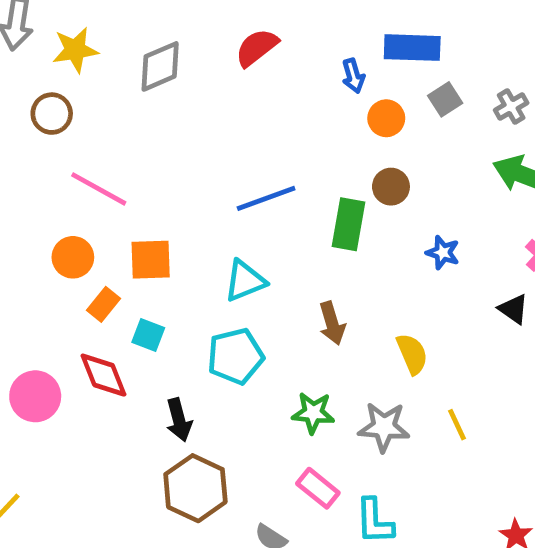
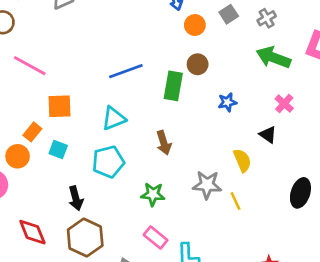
blue star: (443, 253) -> (227, 102), turned -30
orange circle: (73, 257) -> (18, 156), moved
yellow semicircle: (412, 354) -> (242, 160), moved
red diamond: (104, 375) -> (32, 232), moved
gray star: (384, 427) -> (207, 185), moved

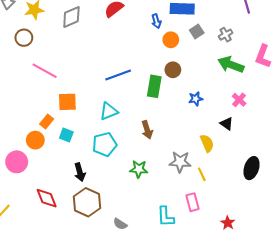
pink rectangle: (156, 238) -> (193, 202), moved, turned 36

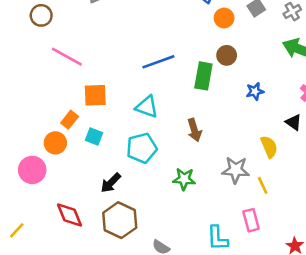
cyan triangle: (109, 111) -> (147, 107), turned 42
black arrow: (80, 172) -> (111, 183), turned 60

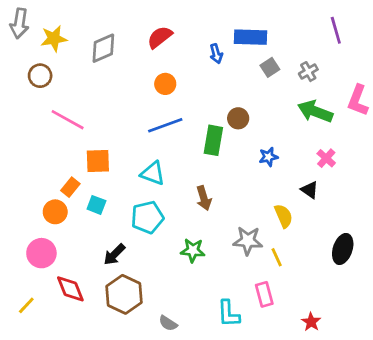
orange circle: (224, 18) -> (165, 84), moved
pink circle: (32, 170) -> (41, 253), moved
yellow line: (17, 230) -> (26, 305), moved

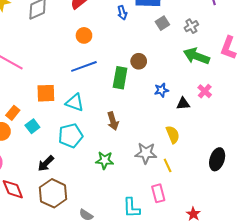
orange square: (98, 161) -> (46, 93), moved
black triangle: (310, 190) -> (183, 104), moved, turned -40
cyan square: (96, 205) -> (32, 126), turned 32

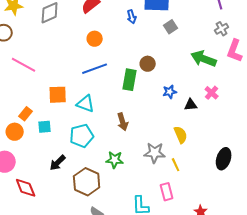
gray cross: (191, 26) -> (222, 29), moved
cyan square: (32, 126) -> (45, 127), turned 32
brown hexagon: (53, 193) -> (87, 182), moved

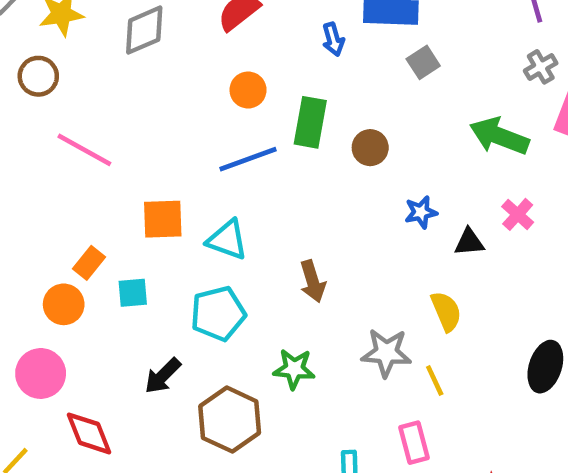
green rectangle: (130, 80) -> (310, 122), moved

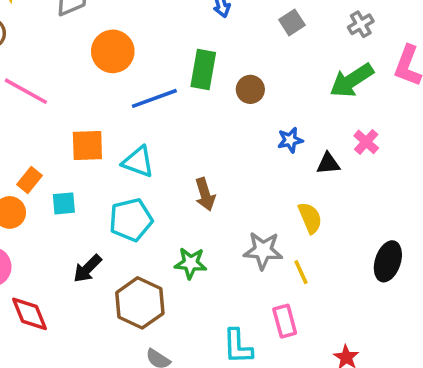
gray cross: (541, 67) -> (361, 24), moved
orange circle: (248, 90) -> (113, 51), moved, size x1.5
green arrow: (499, 136) -> (352, 80), turned -54

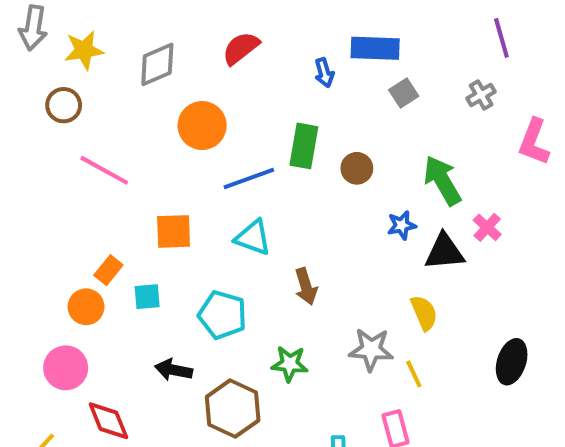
green arrow: (352, 80) -> (442, 181), moved, turned 93
cyan triangle: (138, 162) -> (253, 238), moved
black triangle: (328, 164) -> (444, 252), size x1.5
cyan pentagon: (131, 220) -> (222, 315), turned 30
black arrow: (87, 269) -> (174, 370), turned 56

